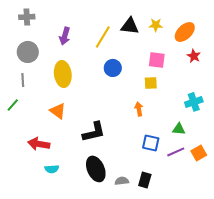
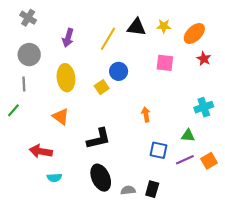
gray cross: (27, 17) -> (28, 18), turned 35
yellow square: (151, 83) -> (102, 87), moved, turned -32

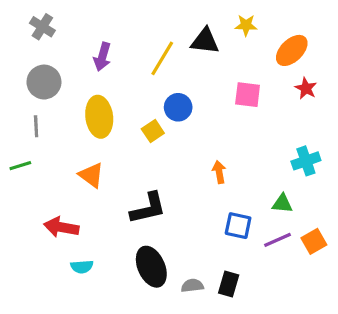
yellow star: (164, 26) -> (246, 25), moved
green line: (13, 110) -> (20, 166), turned 32

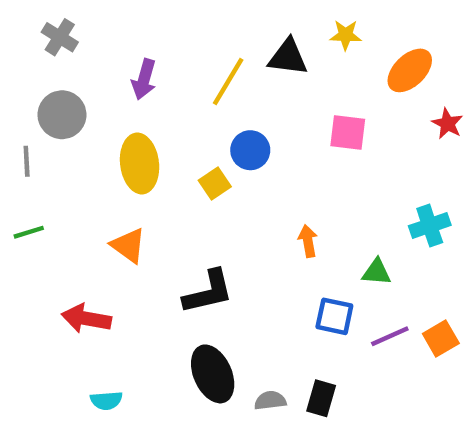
red star: (306, 88) -> (447, 124), moved
gray line: (36, 126) -> (27, 161), moved
green triangle: (282, 204) -> (377, 272), moved
cyan semicircle: (82, 267) -> (106, 401), moved

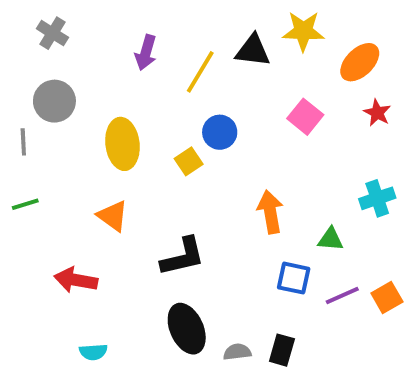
yellow star: (346, 35) -> (303, 31), size x1.5
purple arrow: (144, 79) -> (146, 53), moved
red star: (447, 124) -> (377, 113), moved
pink square: (348, 132) -> (305, 117), turned 32
orange arrow: (308, 241) -> (270, 212), size x1.5

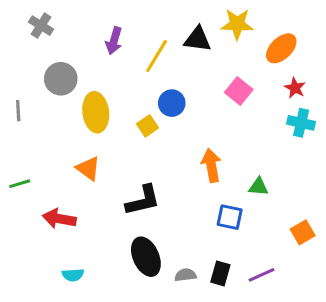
gray circle: (54, 101) -> (61, 79), moved
cyan cross: (377, 198) -> (301, 123), moved, turned 32
green line: (25, 204) -> (20, 184), moved
purple line: (342, 296) -> (261, 275), moved

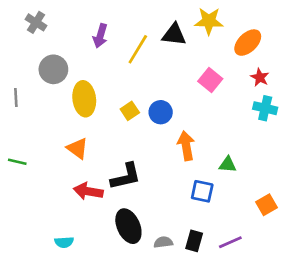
blue circle: (172, 103) -> (161, 112), moved
green line: (20, 184) -> (17, 162), turned 30
red arrow: (59, 219) -> (88, 191), moved

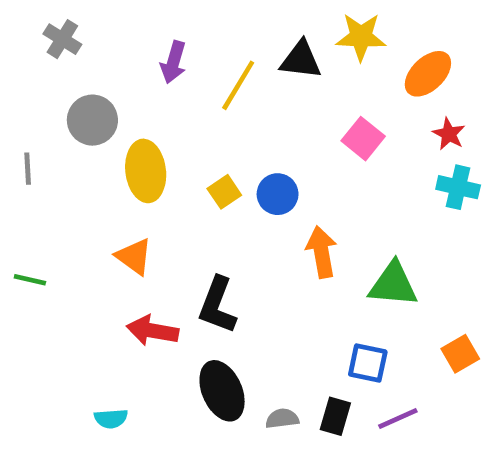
green triangle: (228, 164) -> (393, 284), size x1.6
black L-shape: (126, 177) -> (217, 305), turned 124
blue square: (202, 191) -> (368, 363), moved

